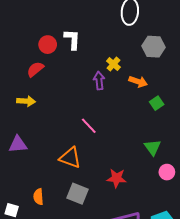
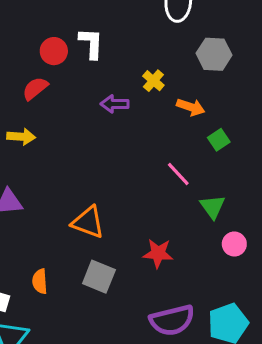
purple arrow: (99, 81) -> (115, 104), moved, turned -84
pink line: (89, 126) -> (178, 174), moved

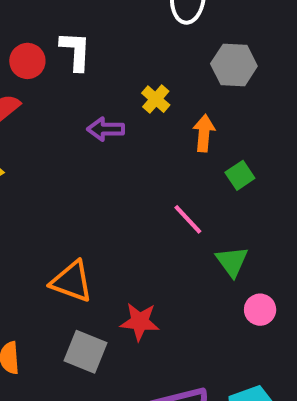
orange arrow: (191, 107) -> (204, 133), turned -104
red star: (158, 253) -> (140, 322), moved

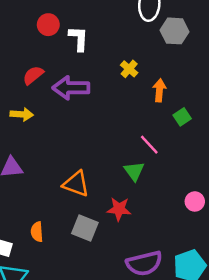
red circle: (27, 61) -> (48, 25), moved
gray hexagon: (234, 65) -> (175, 31), moved
purple arrow: (106, 129) -> (71, 88), moved, size x1.6
green triangle: (232, 262) -> (134, 171), moved

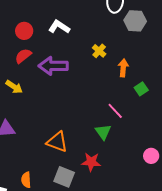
red circle: (48, 25) -> (24, 31), moved
white L-shape: (79, 39) -> (59, 27), turned -60
yellow arrow: (22, 114) -> (14, 87), turned 30

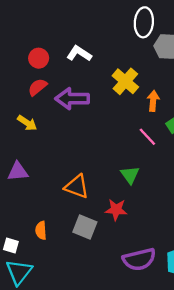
yellow cross: (99, 51) -> (125, 81), size x1.6
pink line: (115, 111) -> (147, 137), moved

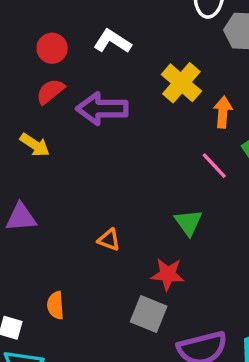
orange triangle: (77, 187) -> (109, 240), size x0.6
gray square: (85, 227) -> (149, 314), moved

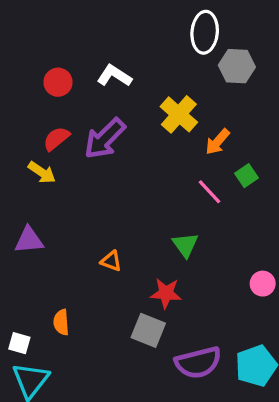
red semicircle: (50, 91) -> (56, 139), moved
purple arrow: (102, 109) -> (105, 139), turned -45
orange arrow: (223, 112) -> (218, 142), turned -144

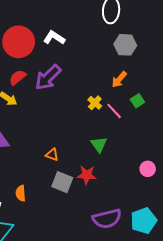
gray hexagon: (237, 66) -> (125, 45), moved
red circle: (58, 82) -> (19, 42), size x1.8
yellow cross: (179, 114) -> (95, 103), moved, size x0.6
gray square: (148, 330) -> (62, 182), moved

